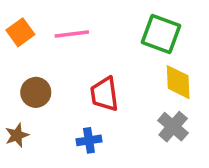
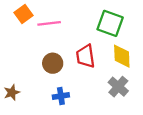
orange square: (20, 32) -> (23, 14), moved
brown circle: (36, 92) -> (53, 63), moved
red trapezoid: (104, 94) -> (85, 56), moved

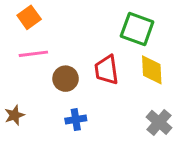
pink line: (49, 23) -> (33, 54), moved
gray cross: (118, 87) -> (159, 122), moved

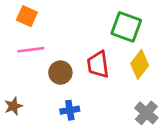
orange square: (29, 17) -> (27, 16), turned -30
yellow diamond: (152, 70) -> (140, 64), turned 40

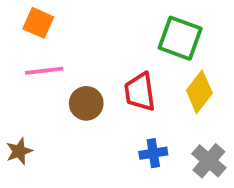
blue cross: (70, 110) -> (153, 153), moved

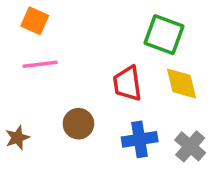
yellow diamond: (199, 92) -> (181, 84), turned -51
brown circle: (86, 103) -> (78, 124), moved
blue cross: (153, 153) -> (140, 139), size x1.4

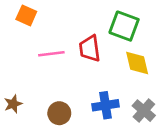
pink line: (40, 64) -> (51, 54), moved
red trapezoid: (127, 84) -> (90, 48), moved
brown circle: (78, 124) -> (59, 113), moved

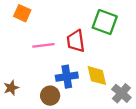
yellow diamond: (137, 63) -> (97, 76), moved
blue cross: (106, 105) -> (67, 77), moved

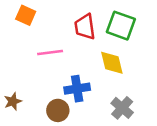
red trapezoid: (76, 41) -> (85, 27), moved
yellow diamond: (97, 76) -> (112, 63), moved
gray cross: (121, 93) -> (122, 108), moved

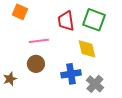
blue cross: (77, 89) -> (71, 74), moved
brown circle: (58, 110) -> (36, 64), moved

